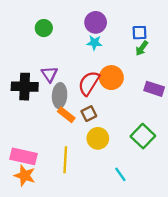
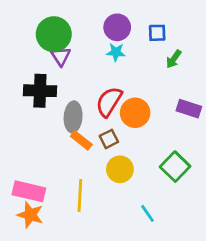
green circle: (44, 28) -> (54, 34), size x1.6
blue square: (139, 33) -> (157, 33), moved
purple triangle: (49, 74) -> (61, 56), moved
orange circle: (111, 78) -> (135, 113), moved
black cross: (25, 87) -> (40, 91), moved

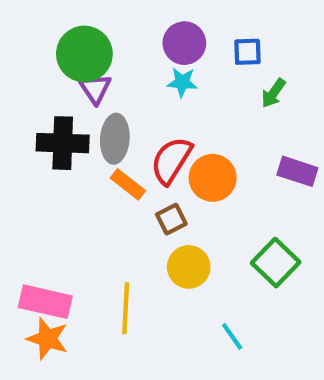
gray ellipse: (73, 117) -> (115, 139), moved
orange rectangle: (81, 140) -> (128, 184), moved

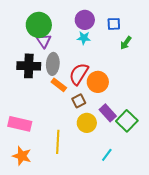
purple rectangle: (297, 171) -> (108, 113), moved, turned 30
pink rectangle: (45, 302) -> (20, 124), moved
cyan line: (232, 336) -> (107, 155), turned 72

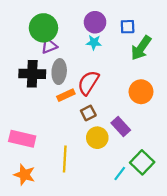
purple triangle: (44, 41) -> (49, 46), turned 42
green arrow: (126, 43) -> (141, 48), size x1.6
orange circle: (98, 82) -> (141, 92), moved
orange rectangle: (59, 85) -> (66, 95), turned -63
green square: (127, 121) -> (142, 162), moved

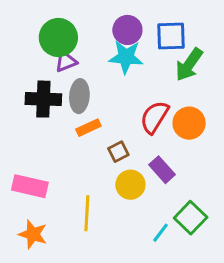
blue square: (128, 27) -> (171, 36), size x1.5
cyan star: (94, 42) -> (126, 57), size x1.6
red semicircle: (88, 83) -> (154, 117), moved

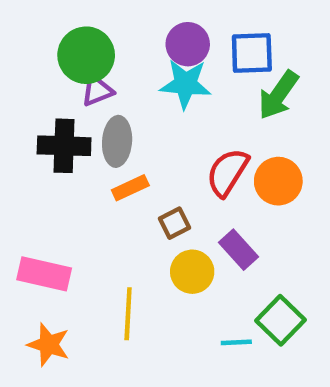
cyan line: (160, 233) -> (236, 342), turned 50

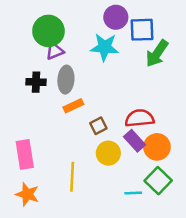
purple circle: (188, 44) -> (116, 17), moved
black cross: (64, 146) -> (36, 82), size x0.7
red semicircle: (227, 172) -> (139, 118), moved, turned 52
orange circle: (278, 181) -> (157, 147), moved
pink rectangle: (44, 274) -> (25, 154), turned 68

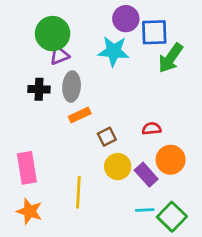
red semicircle: (139, 118) -> (152, 129), size x0.6
purple rectangle: (135, 141) -> (146, 175), moved
green square: (158, 181) -> (172, 217), moved

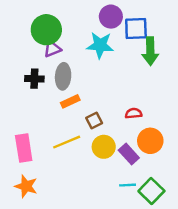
green arrow: (171, 58) -> (150, 51), turned -36
yellow line: (78, 192) -> (67, 142), moved, turned 64

